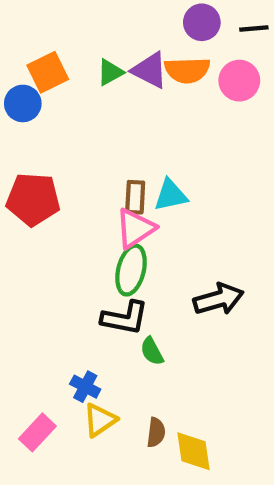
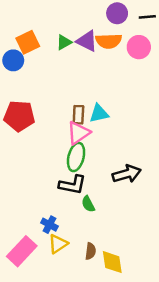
pink rectangle: (37, 432) -> (22, 251), size x1.4

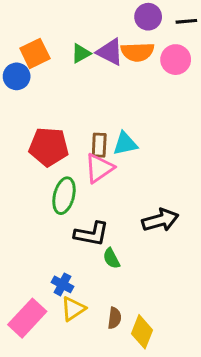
red pentagon: (19, 116) -> (49, 147), moved
green ellipse: (76, 157) -> (64, 196), moved
yellow diamond: (112, 262) -> (142, 332), turned 30

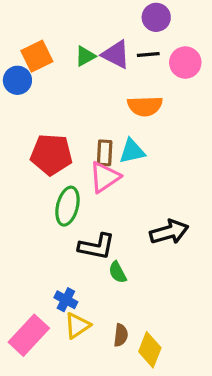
black line: (186, 21) -> (148, 54), moved
orange semicircle: (137, 52) -> (145, 106), moved

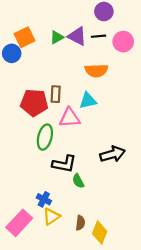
brown rectangle: (105, 153) -> (56, 94), moved
pink triangle: (105, 177) -> (70, 118), turned 30

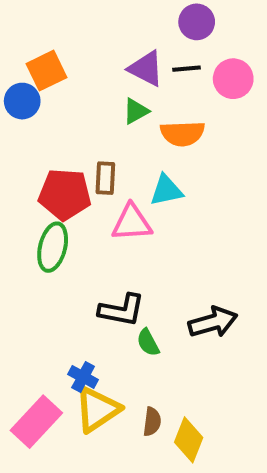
green triangle: (57, 37) -> (136, 111), moved
green ellipse: (45, 137) -> (53, 247), moved
black arrow: (112, 154) -> (213, 322), moved
yellow triangle: (51, 216) -> (97, 409), size x1.4

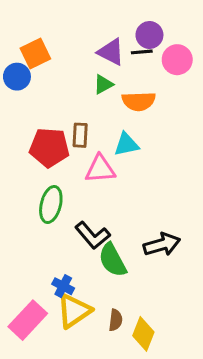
purple circle: (197, 22) -> (149, 35), moved
green ellipse: (53, 247) -> (51, 205), moved
black L-shape: (122, 310) -> (92, 235), turned 39
green semicircle: (148, 342) -> (112, 260), size x1.6

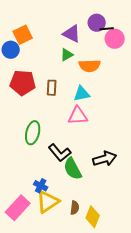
black line: (142, 52) -> (107, 29), moved
red pentagon: (49, 147) -> (23, 83), moved
pink triangle: (100, 169) -> (78, 116), moved

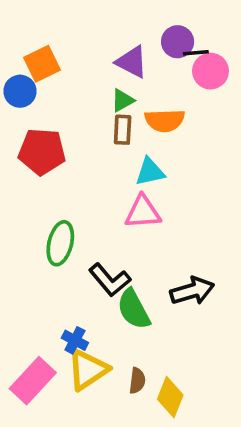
brown rectangle: (52, 88) -> (123, 130), moved

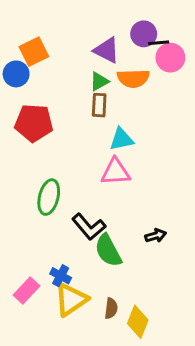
orange semicircle: (165, 120) -> (133, 78), moved
black arrow: (192, 291) -> (156, 236), size x0.6
pink rectangle: (33, 381) -> (26, 291), moved, size x0.7

